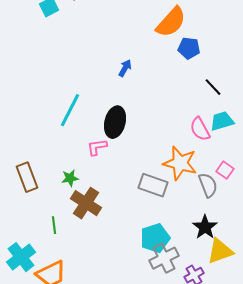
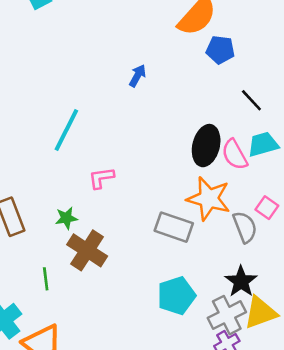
black ellipse: (115, 122) -> (206, 146), moved
gray cross: (164, 258) -> (227, 315), moved

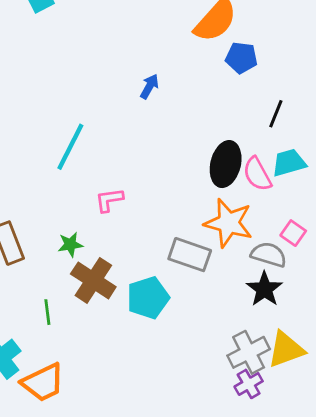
black line: (251, 100) -> (276, 114), turned 65
gray semicircle: (245, 227) -> (269, 255), turned -52
black star: (241, 281) -> (264, 289), moved
cyan pentagon: (176, 296) -> (148, 298), moved

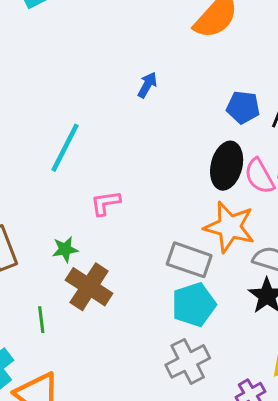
blue pentagon: (241, 58) -> (243, 107), moved
cyan pentagon: (148, 298) -> (194, 305), moved
gray cross: (249, 352) -> (188, 361), moved

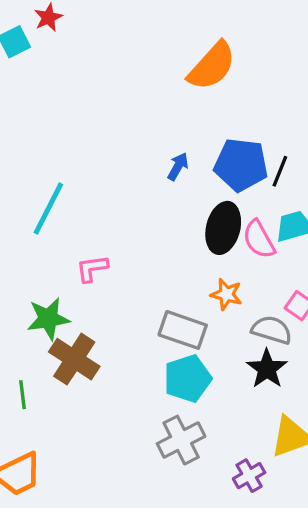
blue arrow: (147, 85) -> (178, 166), moved
blue pentagon: (243, 107) -> (241, 165), size x1.5
orange star: (230, 227) -> (226, 294), size x0.6
green star: (65, 249) -> (48, 319), size x1.5

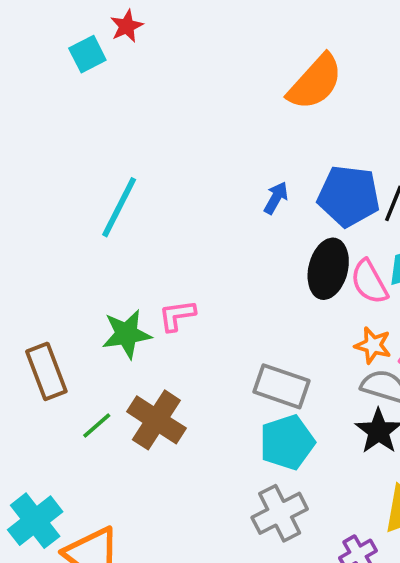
cyan line: (48, 209) -> (119, 207), moved
orange star: (226, 294) -> (373, 345), moved
green star: (48, 319) -> (127, 334), moved
green line: (22, 395) -> (97, 426), moved, turned 56

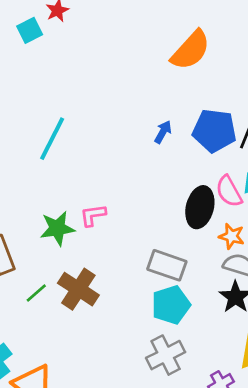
black ellipse: (328, 269) -> (200, 207), moved

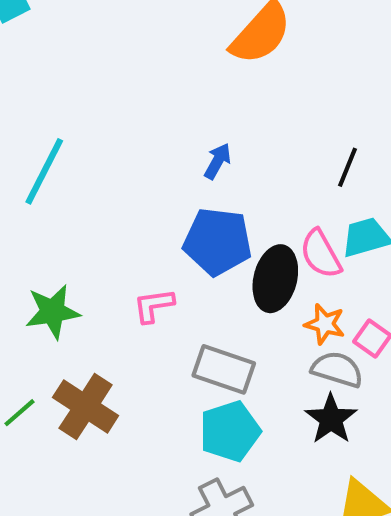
blue pentagon: (214, 131) -> (218, 242), moved
pink L-shape: (93, 215) -> (154, 305), moved

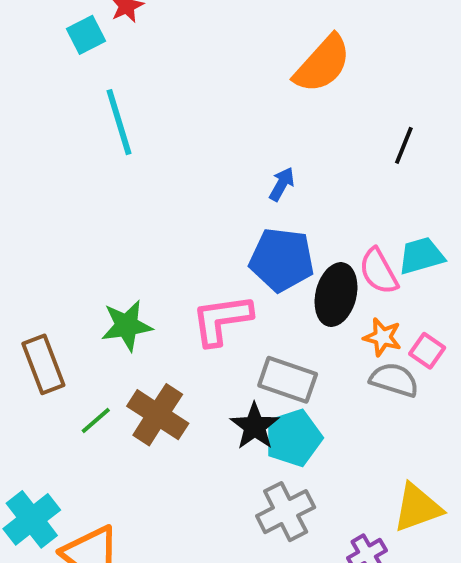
black line: (347, 167) -> (404, 145), moved
cyan line: (44, 171) -> (119, 122), moved, turned -44
pink L-shape: (154, 305) -> (222, 320), size x1.6
black star: (331, 419) -> (255, 426), moved

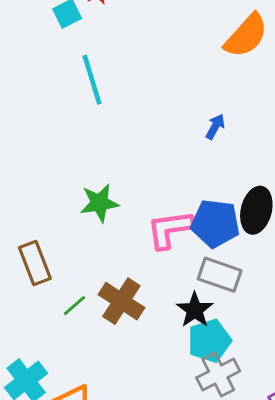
blue pentagon: (282, 260) -> (215, 223), moved
green star: (127, 326) -> (99, 203), moved
cyan pentagon: (293, 438) -> (209, 341), moved

